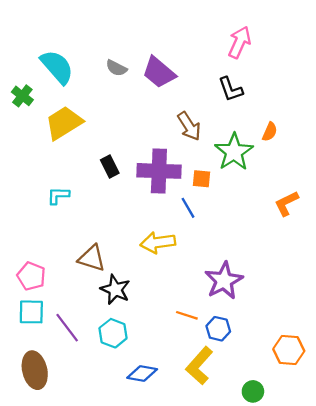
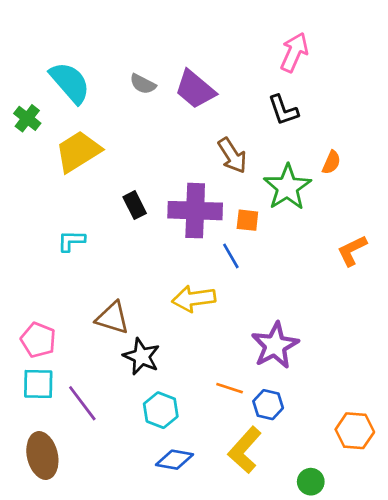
cyan hexagon: (113, 333) -> (161, 410), moved

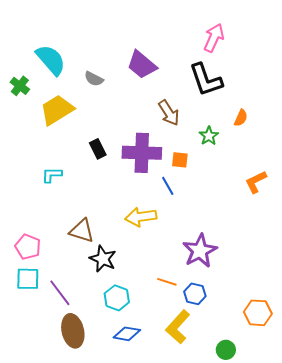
gray semicircle: (143, 84) -> (94, 79), moved
black L-shape: (283, 110) -> (206, 80), size x1.5
green star: (287, 187) -> (209, 136), size x0.6
brown ellipse: (42, 456) -> (73, 331), moved

